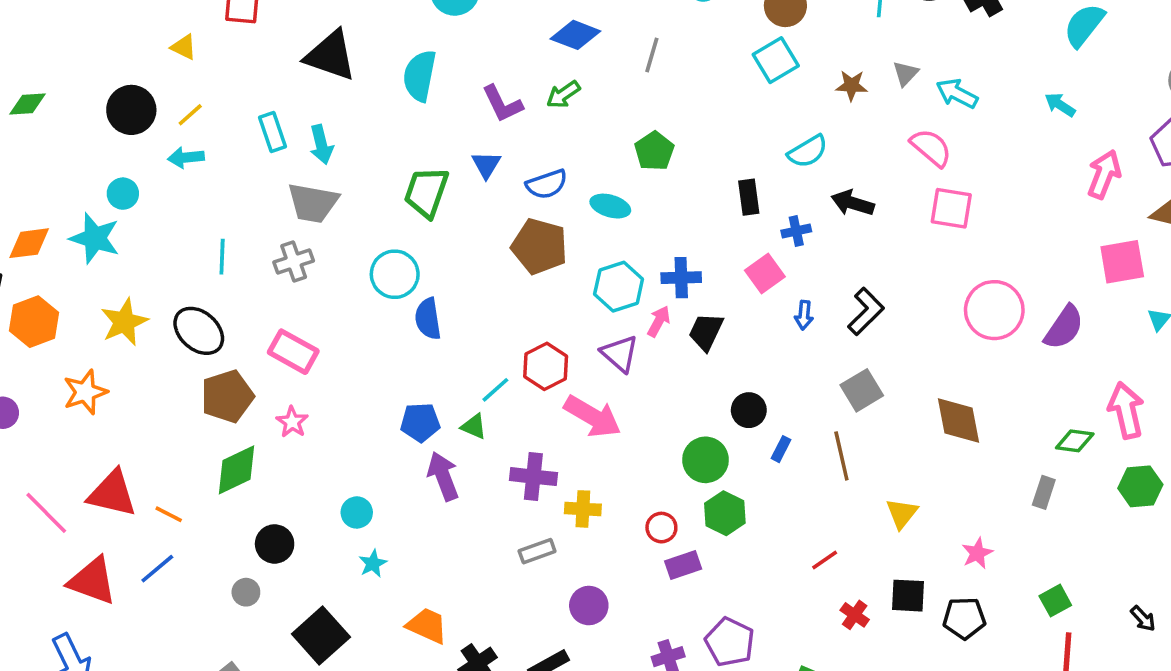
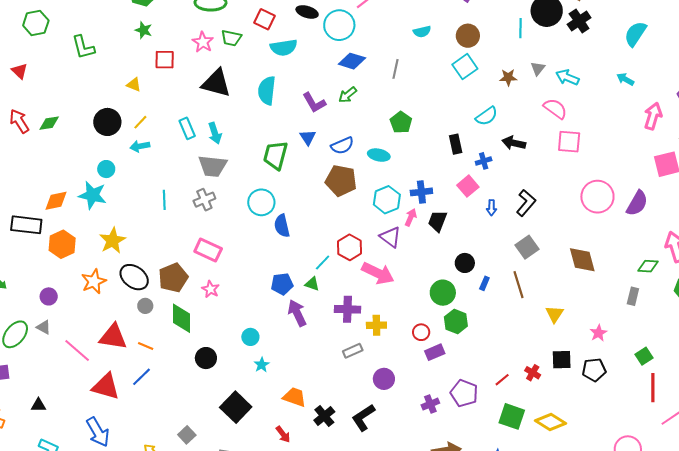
black ellipse: (199, 331) -> (134, 277), moved
green diamond: (236, 470) -> (182, 318), turned -60
red line: (825, 560) -> (502, 380), moved
gray circle: (246, 592) -> (145, 306), moved

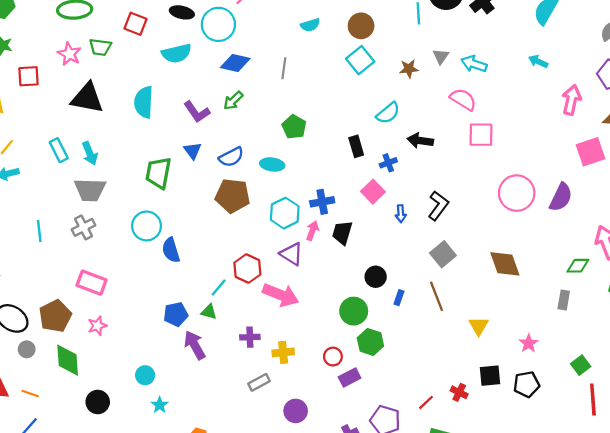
cyan semicircle: (284, 47) -> (177, 53), moved
pink star: (211, 289) -> (97, 326), turned 30
purple cross: (347, 309) -> (250, 337), size x0.7

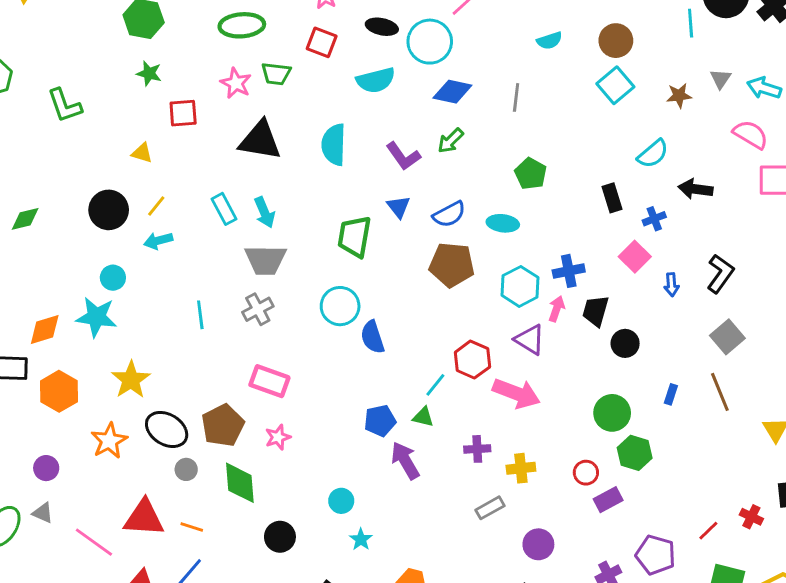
black circle: (376, 277) -> (625, 343), moved

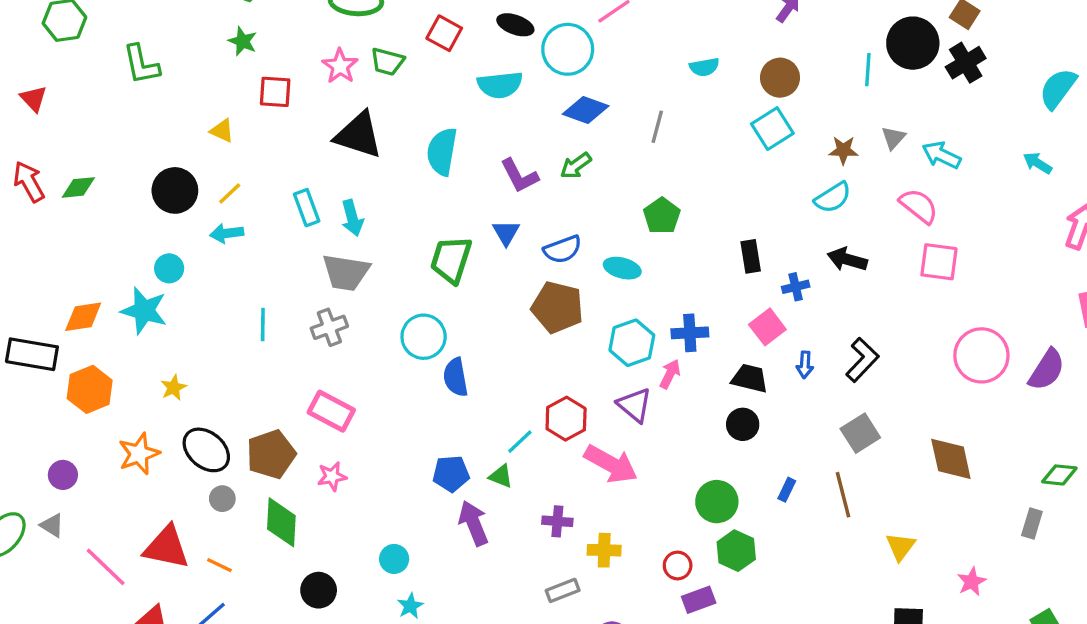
cyan semicircle: (653, 154) -> (833, 198), moved
black trapezoid: (596, 311) -> (750, 378), moved, turned 80
yellow star: (131, 380) -> (173, 388), size x0.6

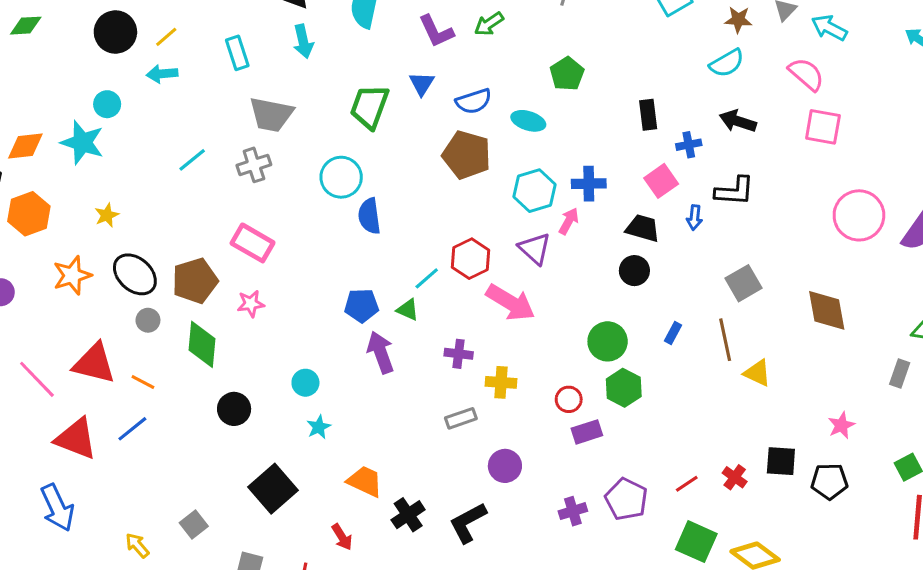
cyan arrow: (352, 218) -> (303, 41), moved
cyan line: (263, 325) -> (192, 160), turned 48
black L-shape: (862, 360) -> (735, 191), moved, turned 48
yellow triangle: (900, 547) -> (757, 373), moved, turned -44

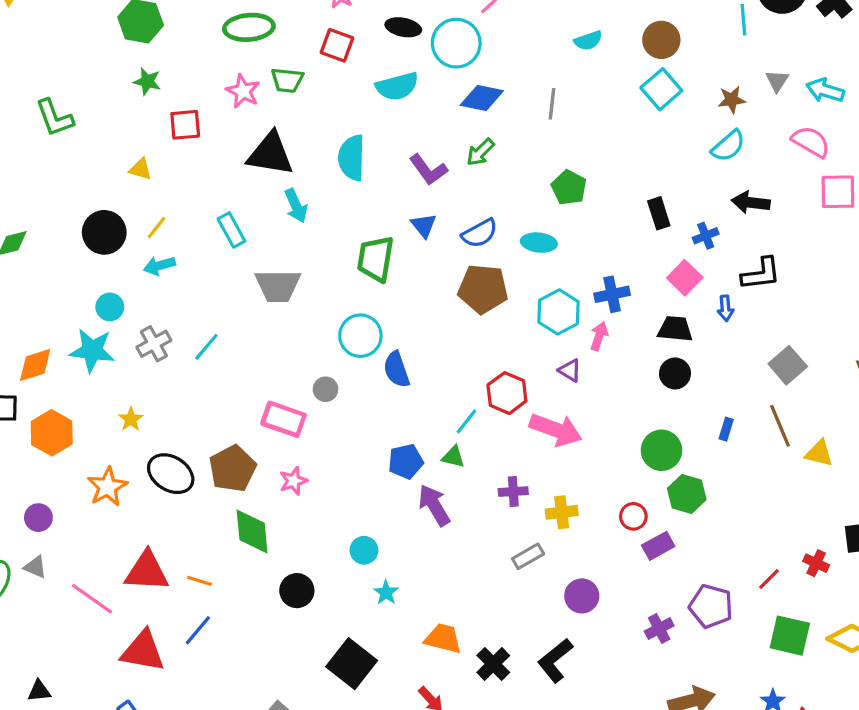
gray cross: (254, 165) -> (154, 344), moved
purple triangle: (535, 249) -> (570, 370), size x0.7
gray circle: (148, 320) -> (326, 389), moved

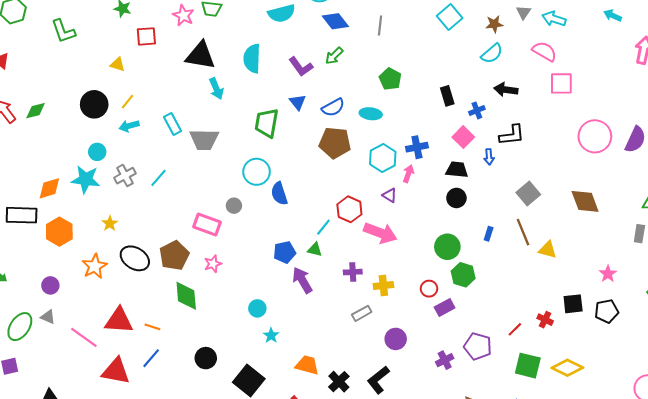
blue diamond: (482, 98) -> (335, 21), turned 40
cyan rectangle: (231, 230) -> (173, 124), moved
black circle: (297, 591) -> (206, 358), moved

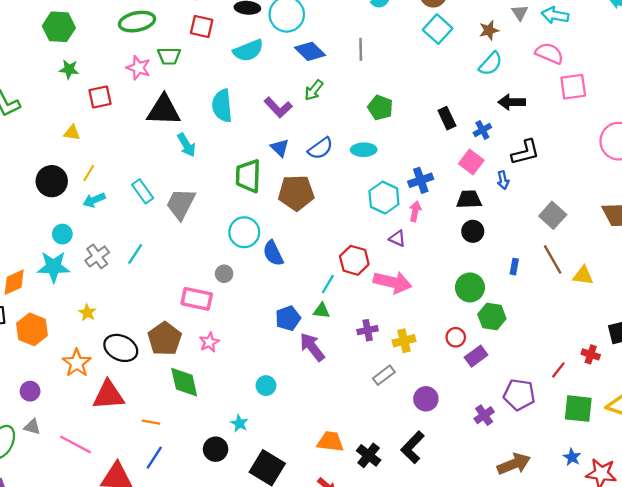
gray trapezoid: (204, 139) -> (181, 204), turned 124
brown pentagon: (335, 143) -> (296, 193), moved
red triangle: (119, 320) -> (108, 395), moved
cyan star: (271, 335) -> (239, 423), moved

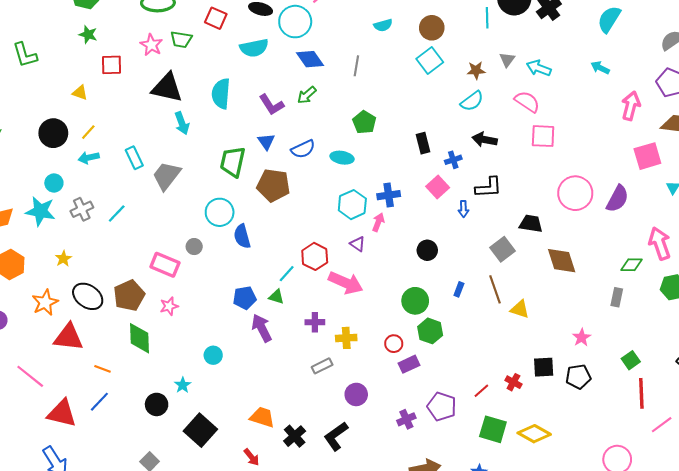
black trapezoid: (469, 199) -> (531, 224), moved

